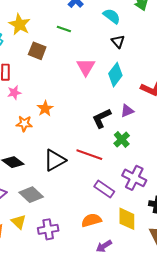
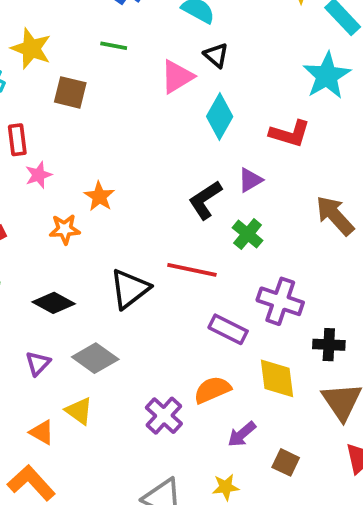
pink triangle: (86, 67) -> (177, 77), moved, turned 36
purple cross: (48, 229) -> (164, 416), moved, turned -30

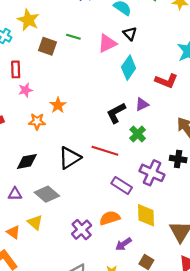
green line: (114, 46) -> (73, 37), moved
black diamond: (54, 303) -> (27, 161), turned -45
black cross: (329, 345) -> (178, 159), moved
purple triangle: (38, 363) -> (15, 194), turned 40

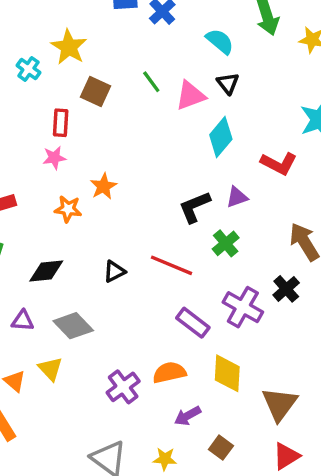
green line: (73, 37) -> (151, 82), moved, turned 32
red rectangle: (16, 69) -> (61, 123), moved
black triangle: (70, 158) -> (114, 271), size x0.6
black cross: (178, 159) -> (286, 289), turned 35

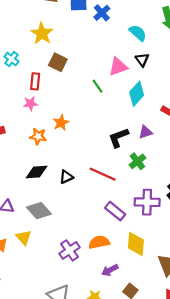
cyan cross: (28, 69) -> (11, 59), moved
green line: (151, 82) -> (97, 86), moved
black diamond: (46, 271) -> (37, 172), moved
purple cross: (243, 307) -> (147, 202), turned -30

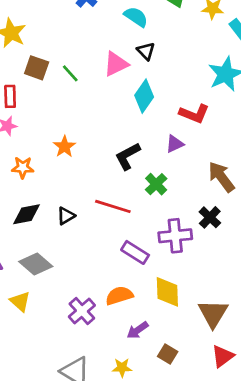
green line: (97, 86) -> (70, 73), moved
orange star: (61, 123) -> (64, 147), moved
purple triangle: (145, 132) -> (175, 144), moved

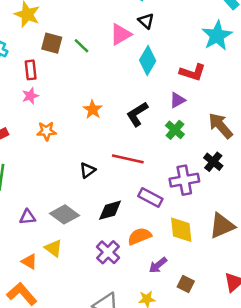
orange star: (64, 147) -> (93, 110), moved
green cross: (156, 184) -> (175, 130), moved
black diamond: (26, 214) -> (110, 210), moved
brown triangle: (213, 313) -> (222, 226), moved, turned 40

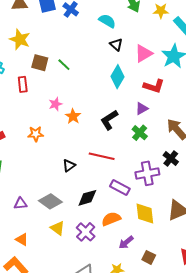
pink triangle: (121, 34) -> (144, 53), moved
pink star: (30, 96) -> (55, 104), moved
yellow triangle: (53, 248) -> (57, 228), moved

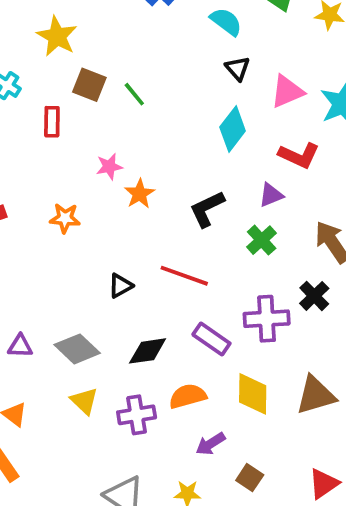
purple cross: (86, 232) -> (137, 415), turned 30

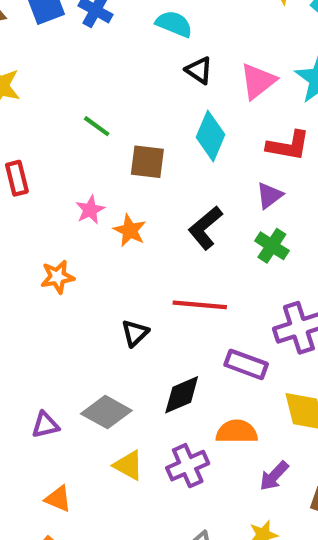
brown square: (89, 85) -> (147, 162), moved
orange semicircle: (188, 396) -> (237, 432), turned 30

